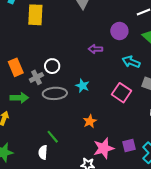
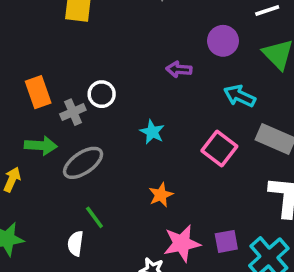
gray ellipse: (55, 93) -> (83, 163), moved, turned -35

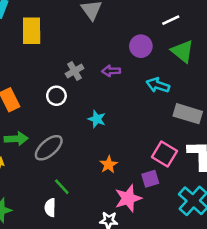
gray cross: (73, 112) -> (75, 71), moved
pink square: (219, 148) -> (164, 154), moved
purple square: (226, 241) -> (150, 179), moved

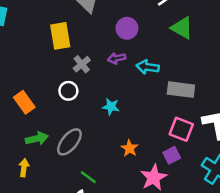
yellow rectangle: (32, 31) -> (60, 36), moved
purple circle: (141, 46) -> (127, 28), moved
cyan arrow: (158, 85) -> (148, 67), moved
gray rectangle: (188, 114) -> (181, 90), moved

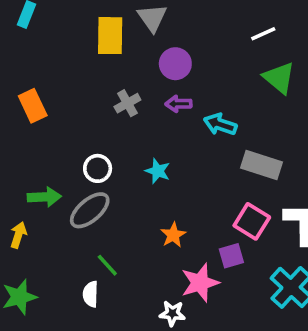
purple circle: (127, 28) -> (175, 64), moved
yellow rectangle: (60, 36) -> (110, 36), moved
white circle: (68, 91) -> (98, 168), moved
orange rectangle: (24, 102) -> (33, 106), moved

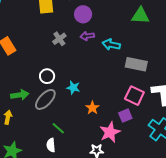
green triangle: (279, 78) -> (140, 16), turned -30
cyan star: (158, 171) -> (73, 88), moved

